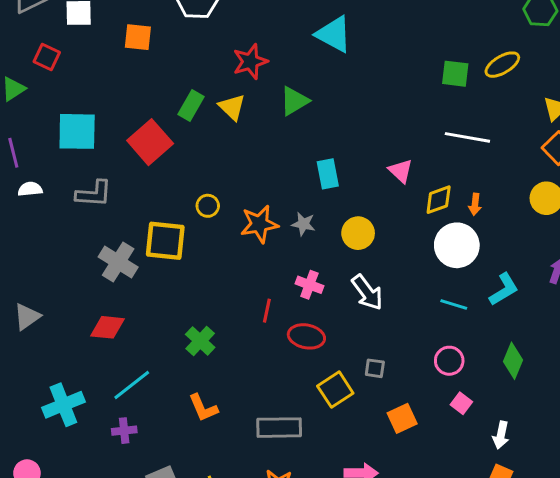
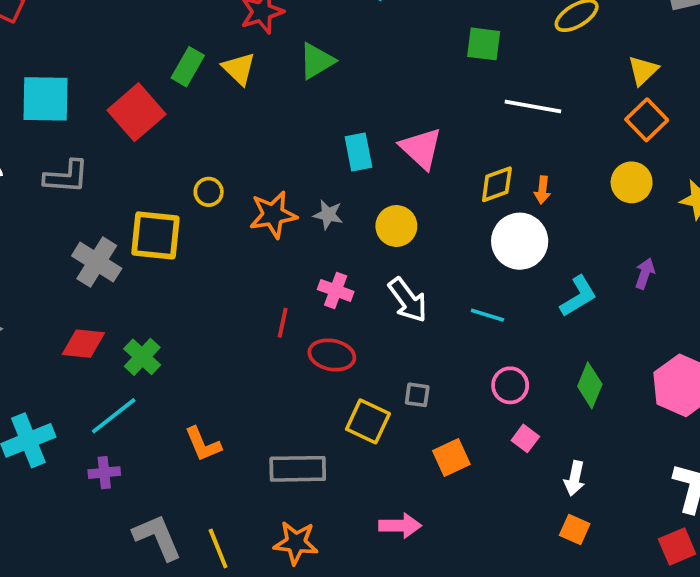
green square: (455, 74) -> (484, 44), moved
pink triangle: (401, 171) -> (421, 148), moved, size x1.4
cyan line: (454, 305) -> (487, 315), moved
green cross: (200, 341) -> (142, 357), moved
yellow square: (335, 390) -> (368, 421), turned -32

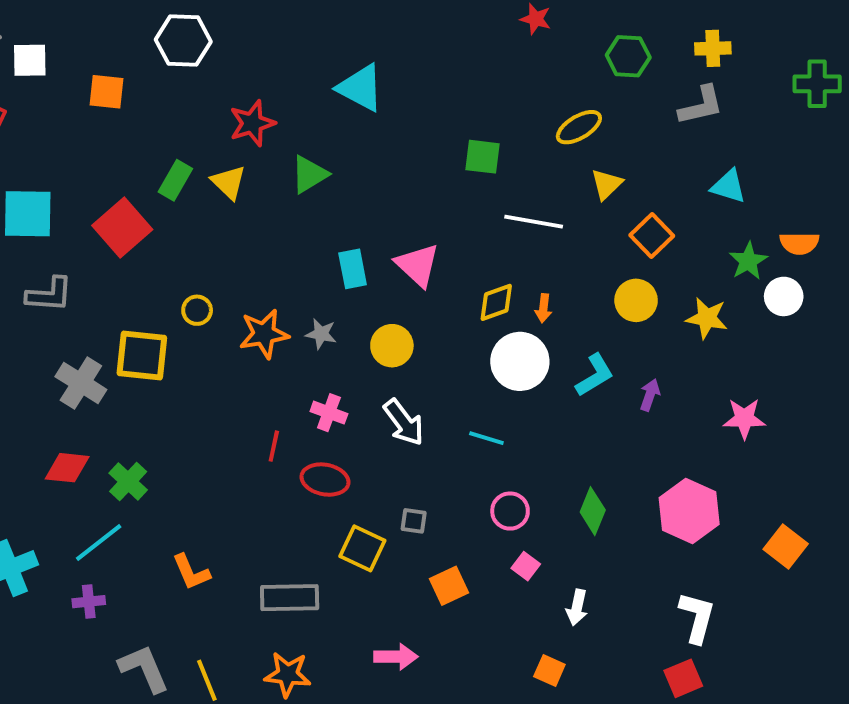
yellow triangle: (643, 70) -> (606, 184), moved
cyan L-shape: (578, 296) -> (595, 375), moved
orange square: (575, 529) -> (549, 670), moved

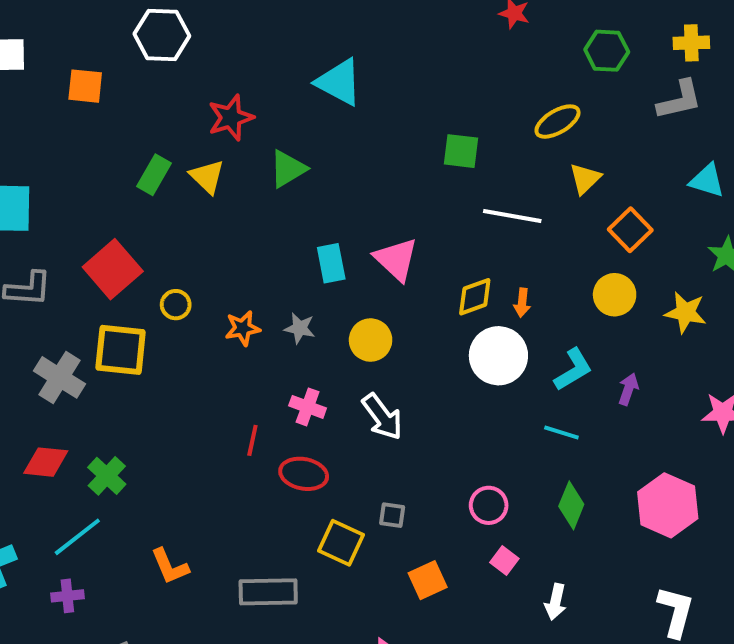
red square: (122, 228) -> (113, 269), moved
orange star: (264, 334) -> (243, 328), size x0.7
cyan line: (486, 438) -> (561, 433), moved

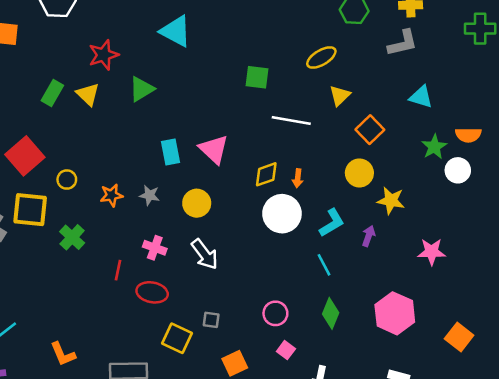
yellow star: (685, 312) -> (391, 201), moved
cyan line: (561, 433) -> (324, 265), turned 45
green cross: (107, 476) -> (72, 237), moved

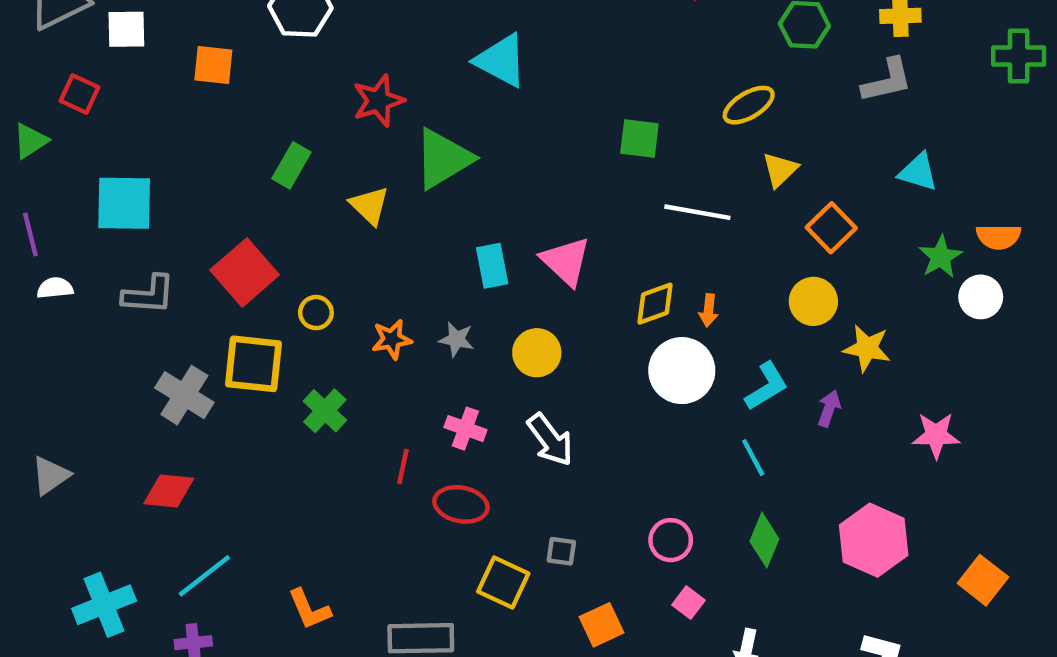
green triangle: (142, 89) -> (443, 159), size x1.4
yellow triangle: (88, 94) -> (369, 205), moved

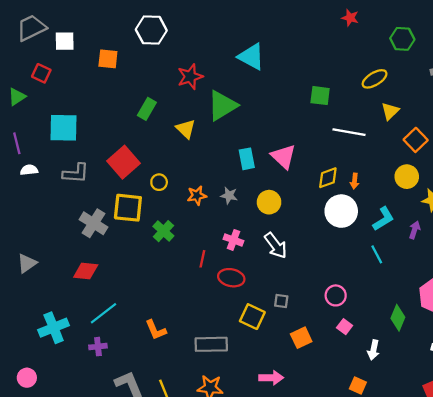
green diamond: (764, 540) -> (398, 318), moved

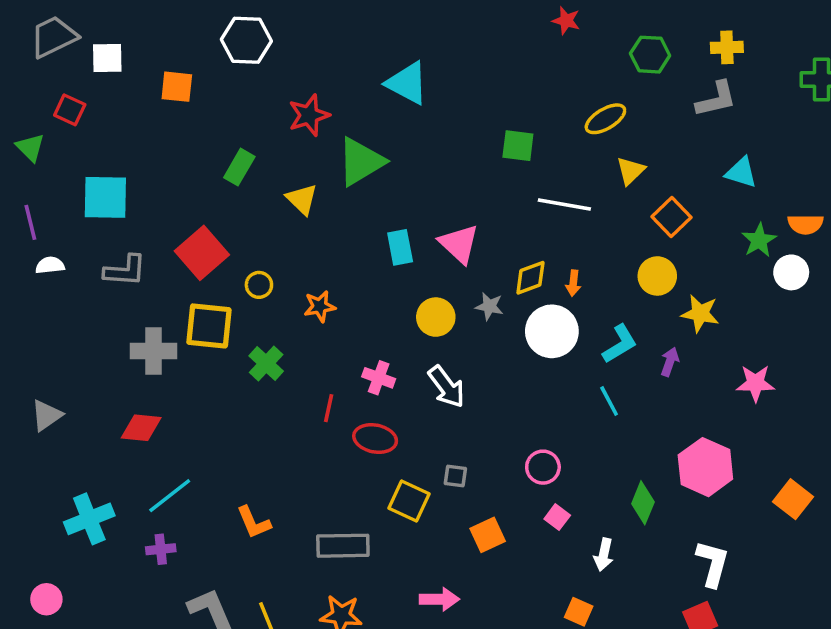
green triangle: (17, 97) -> (30, 147), turned -42
gray star: (229, 196) -> (489, 306), moved
gray cross: (94, 223) -> (154, 351), turned -32

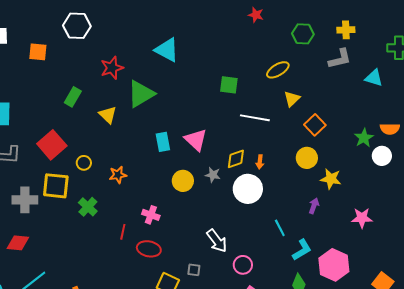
cyan triangle: (741, 172) -> (374, 78), moved
cyan L-shape: (620, 344) -> (302, 250), moved
white arrow: (447, 387) -> (217, 241), moved

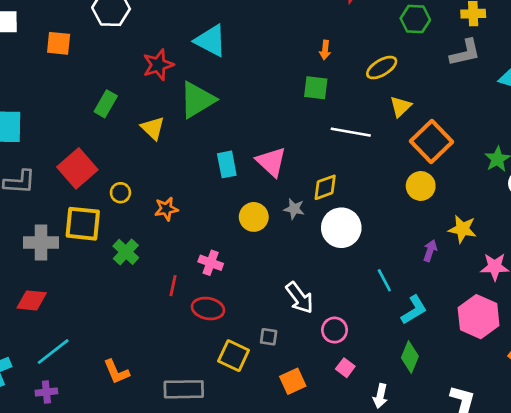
cyan triangle: (167, 50) -> (211, 41), moved
orange square: (315, 125) -> (431, 142), size x1.4
orange arrow: (260, 162) -> (325, 50), moved
yellow star: (331, 179) -> (462, 229), moved
pink hexagon: (334, 265) -> (479, 317), moved

